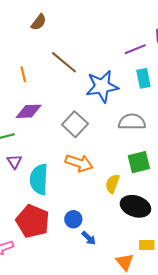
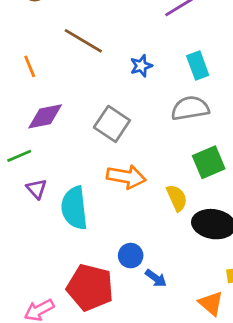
cyan rectangle: (143, 78) -> (198, 65), moved
blue star: (102, 86) -> (141, 66), size x0.5
yellow semicircle: (112, 184) -> (177, 198), turned 144
red pentagon: (33, 221) -> (90, 287), moved

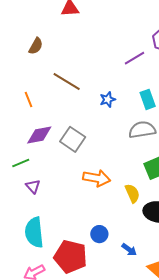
gray square: (112, 124) -> (73, 139), moved
cyan semicircle: (74, 208) -> (34, 232), moved
blue arrow: (156, 278) -> (129, 250), moved

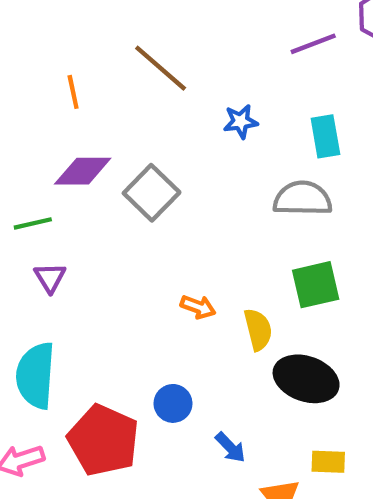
orange arrow: (97, 178) -> (198, 307), moved, size x0.6

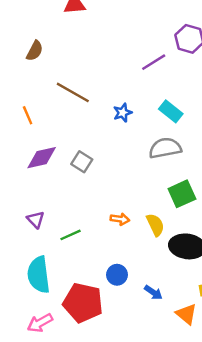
cyan rectangle: (325, 136) -> (171, 111), turned -30
gray square: (152, 193) -> (82, 162), size x0.7
green line: (33, 223) -> (71, 235), moved

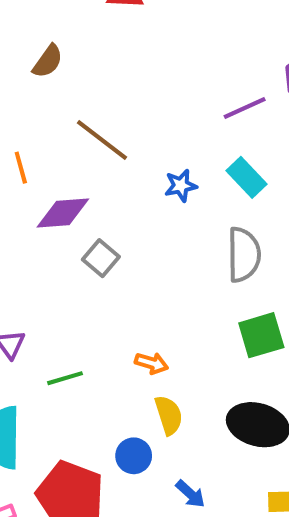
cyan rectangle: (171, 111) -> (246, 177), moved
gray semicircle: (165, 148) -> (244, 255), turned 92
purple diamond: (42, 158) -> (63, 213), moved
yellow semicircle: (155, 225) -> (169, 415), moved

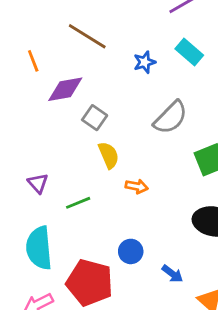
gray semicircle: (244, 255) -> (171, 118), moved, turned 51
yellow semicircle: (169, 415) -> (109, 155), moved

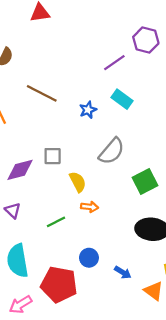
purple diamond: (65, 89) -> (20, 170), moved
gray square: (95, 118) -> (53, 156), turned -30
yellow semicircle: (109, 155) -> (78, 182), moved
green line: (78, 203) -> (56, 222), moved

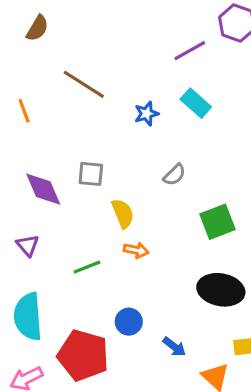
gray semicircle: (112, 151) -> (174, 175), size x0.6
purple diamond: (20, 170) -> (43, 189), turned 76

